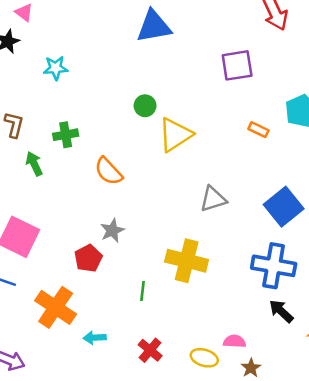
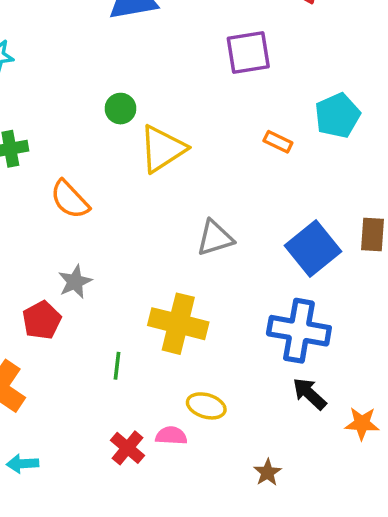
cyan arrow: (95, 338) -> (23, 464), moved
pink semicircle: (235, 341) -> (171, 436), moved
yellow ellipse: (204, 358) -> (206, 406), moved

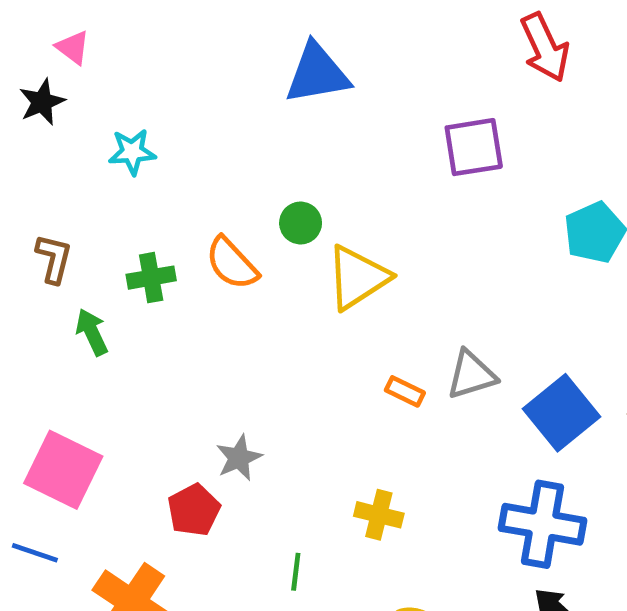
orange rectangle: (278, 142) -> (405, 391), moved
orange semicircle: (70, 199) -> (232, 263), moved
gray triangle: (215, 238) -> (471, 375), moved
yellow cross: (178, 324) -> (379, 515), size x0.6

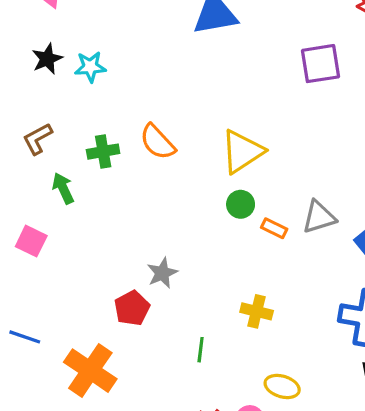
black star: (42, 102) -> (47, 59), moved
green circle: (301, 223) -> (241, 204), moved
brown L-shape: (54, 259) -> (38, 139), turned -132
pink square: (63, 470) -> (31, 241), moved, size x0.6

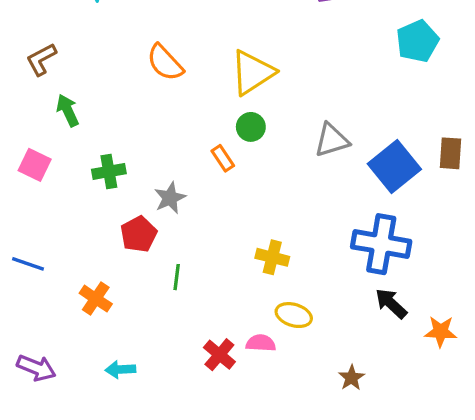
green cross: (103, 152) -> (109, 171), moved
orange rectangle: (274, 228) -> (223, 158), moved, turned 30
yellow cross: (257, 311) -> (272, 257), moved
green line: (201, 350) -> (177, 277), moved
orange cross: (90, 371) -> (96, 299), size x0.6

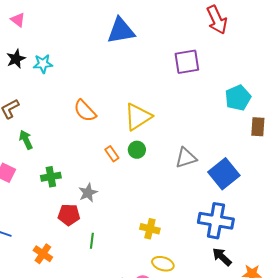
brown rectangle: (450, 153) -> (258, 127), moved
orange rectangle: (223, 158) -> (112, 154), moved
red pentagon: (139, 234) -> (69, 215), turned 30

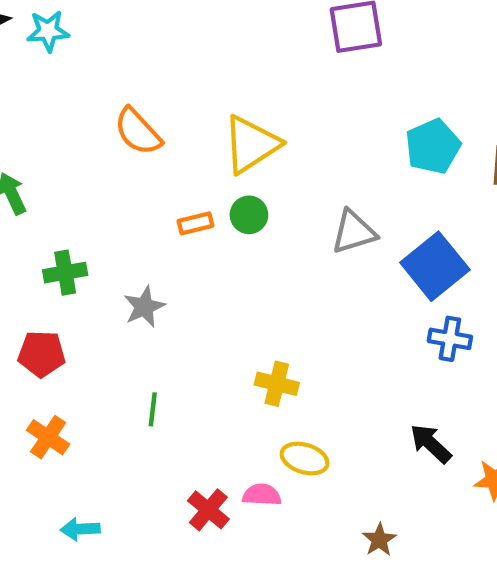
cyan pentagon: (238, 98) -> (433, 146), moved
orange rectangle: (112, 154) -> (196, 223), turned -70
red pentagon: (69, 215) -> (42, 354), moved
blue cross: (216, 221) -> (450, 339), moved, size x0.6

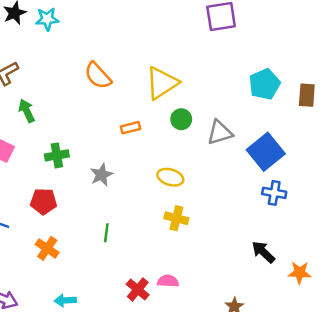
green circle: (249, 215) -> (181, 119), moved
yellow ellipse: (305, 459) -> (170, 177), moved

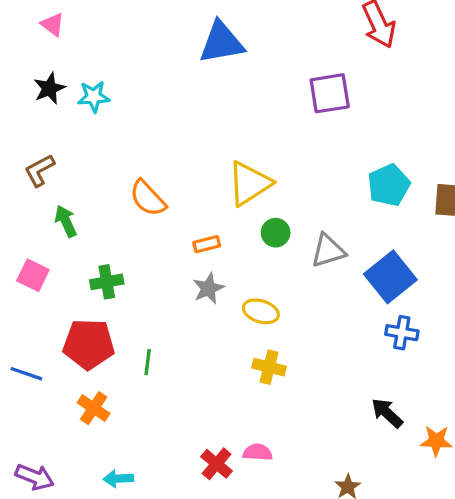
orange semicircle: (98, 76) -> (148, 198), moved
gray star: (102, 175) -> (208, 288), moved
red pentagon: (44, 201) -> (89, 344), size x1.4
green line: (106, 233) -> (148, 362), moved

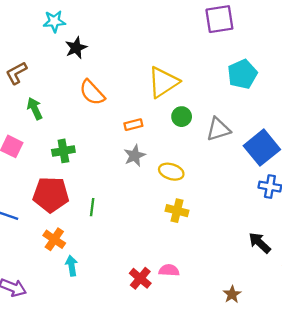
black star: (49, 88) -> (76, 48), moved
cyan pentagon: (389, 185) -> (242, 74), moved
cyan arrow: (118, 479) -> (71, 266), moved, turned 84

